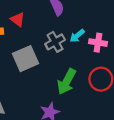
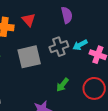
green arrow: (67, 82) -> (63, 85), size x0.6

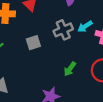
gray square: (29, 57) -> (33, 43), size x0.6

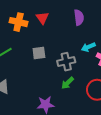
gray cross: (63, 30) -> (66, 62), moved

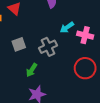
green arrow: (68, 83) -> (32, 70), moved

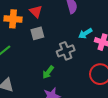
gray square: (19, 44) -> (37, 33), moved

